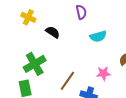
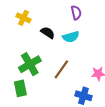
cyan semicircle: (98, 36) -> (71, 37), moved
brown line: (67, 81) -> (61, 69), moved

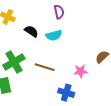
brown line: (61, 69) -> (45, 67), turned 72

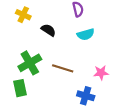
cyan semicircle: (54, 35) -> (86, 34), moved

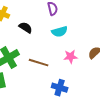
pink star: (101, 73) -> (71, 57), moved

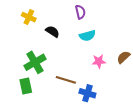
brown line: (39, 63) -> (66, 80), moved

